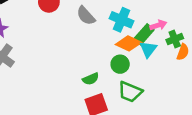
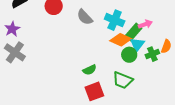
green cross: (175, 39) -> (152, 54), moved
green circle: (120, 64) -> (129, 55), moved

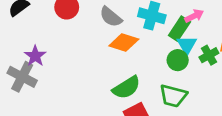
purple star: (12, 29) -> (35, 56), moved
orange diamond: (121, 40) -> (124, 42), moved
green semicircle: (90, 70) -> (126, 88), size x1.5

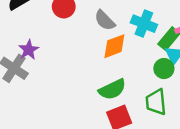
orange diamond: (124, 42) -> (114, 46), turned -44
green trapezoid: (173, 96) -> (156, 102), turned 64

